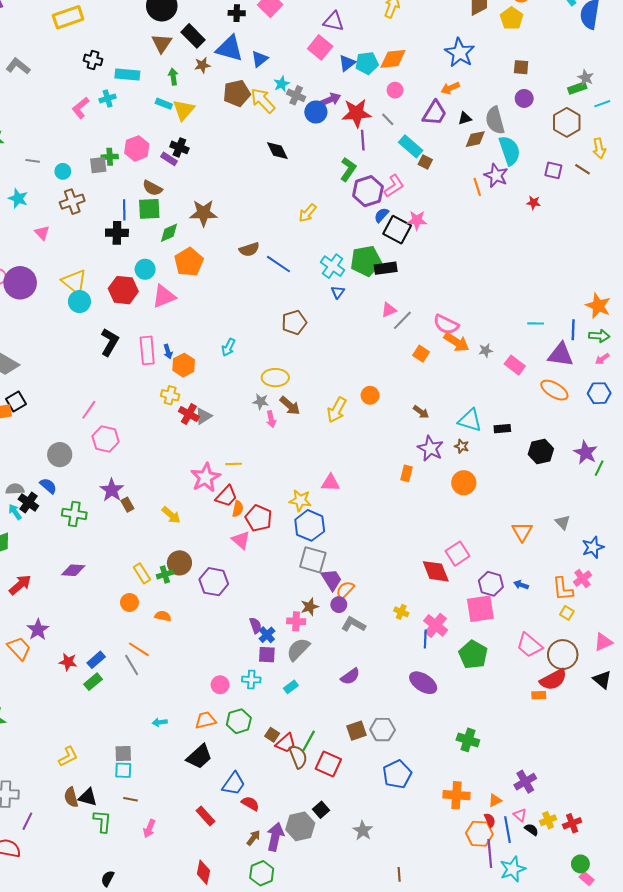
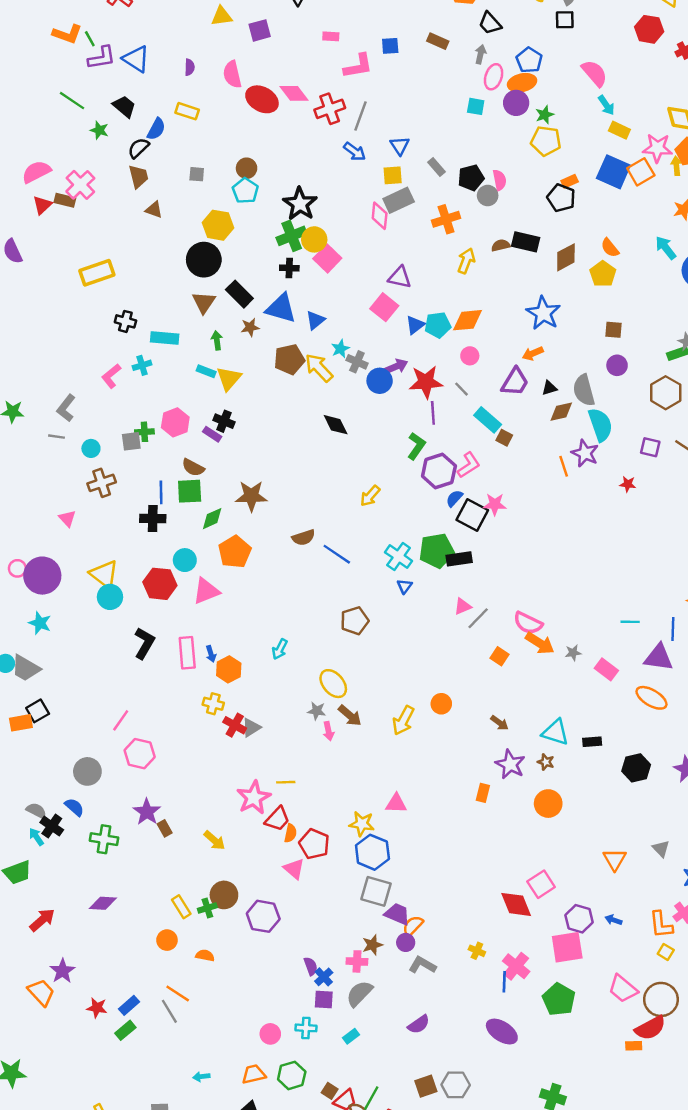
gray L-shape: (18, 66) -> (66, 408), moved, turned -90
cyan star: (18, 198) -> (40, 623), moved
yellow ellipse: (275, 378) -> (333, 684), turned 50
gray semicircle: (15, 489) -> (36, 811), turned 30
purple trapezoid: (332, 580) -> (397, 914), turned -35

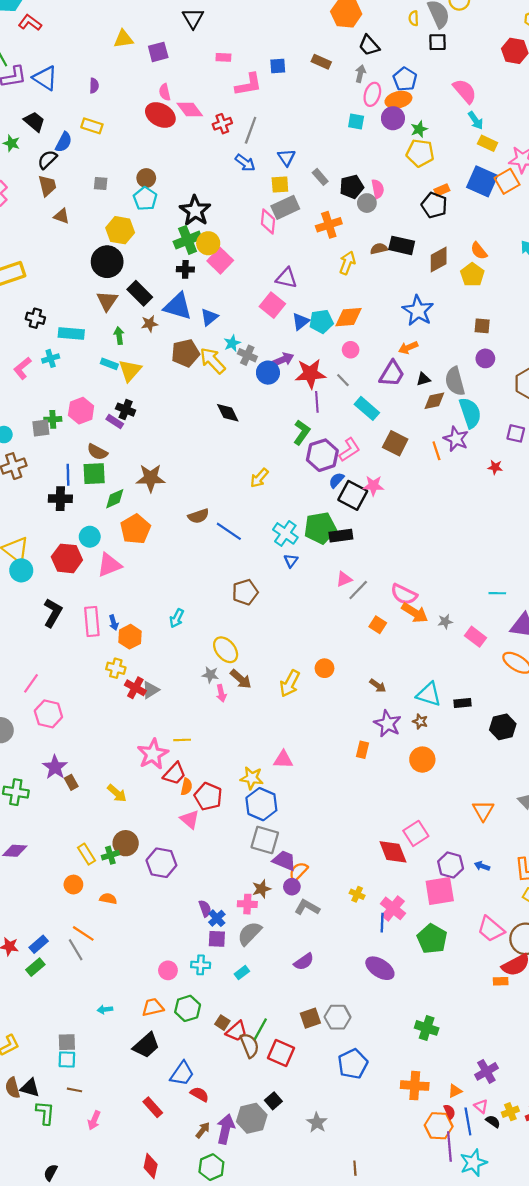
pink semicircle: (232, 74) -> (165, 92), moved, size x0.7
red cross: (330, 109) -> (222, 124), size x0.7
brown square: (504, 438) -> (395, 443), moved, size x1.6

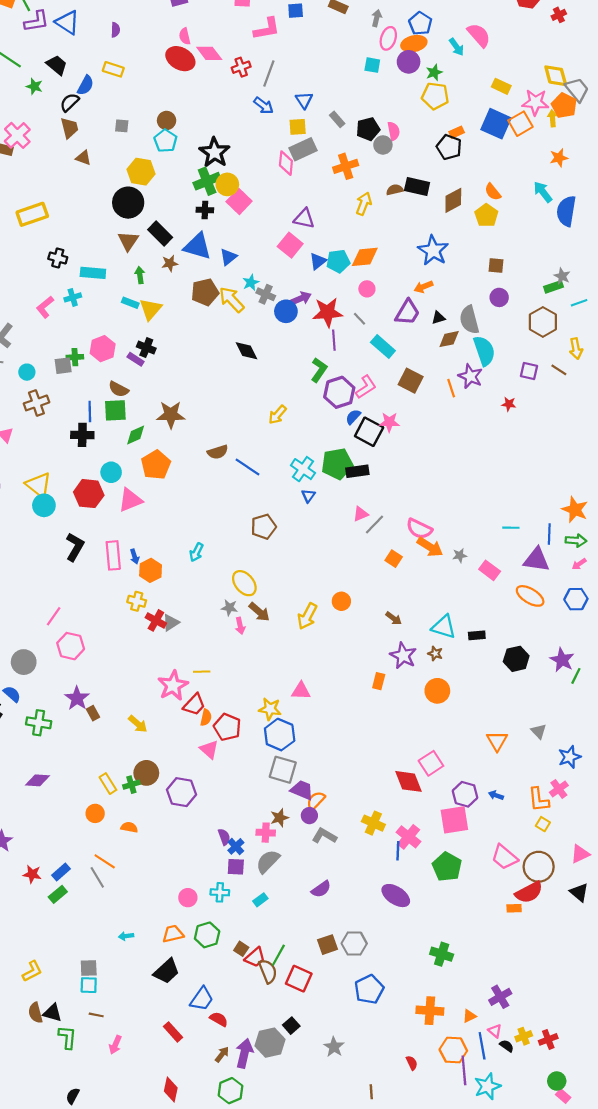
cyan arrow: (476, 120) -> (457, 47), moved
yellow cross: (357, 894) -> (373, 823), size x1.5
red semicircle: (449, 1112) -> (412, 1063), moved

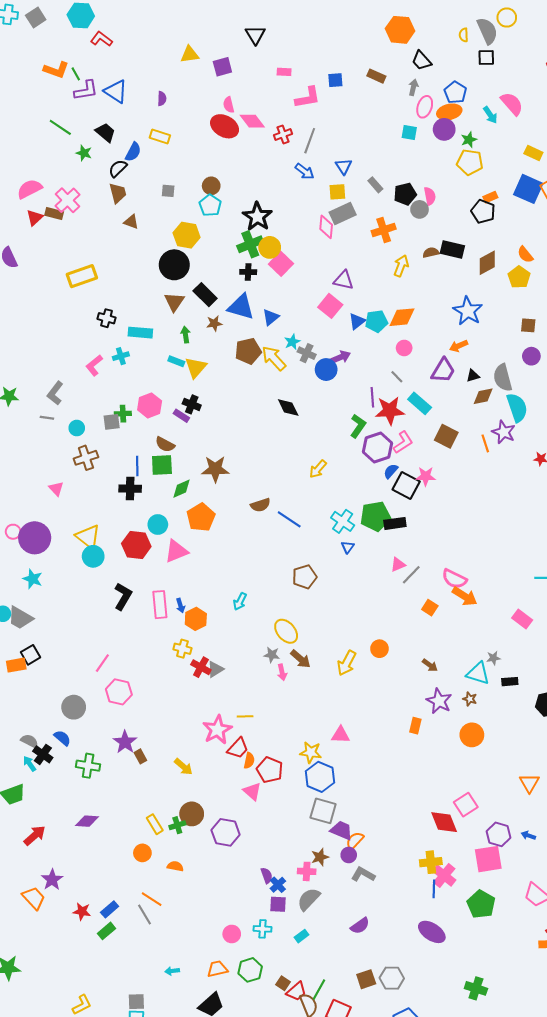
red star: (328, 312) -> (390, 411), moved
gray star: (460, 555) -> (493, 658), moved
yellow cross: (373, 823) -> (431, 862), moved, turned -30

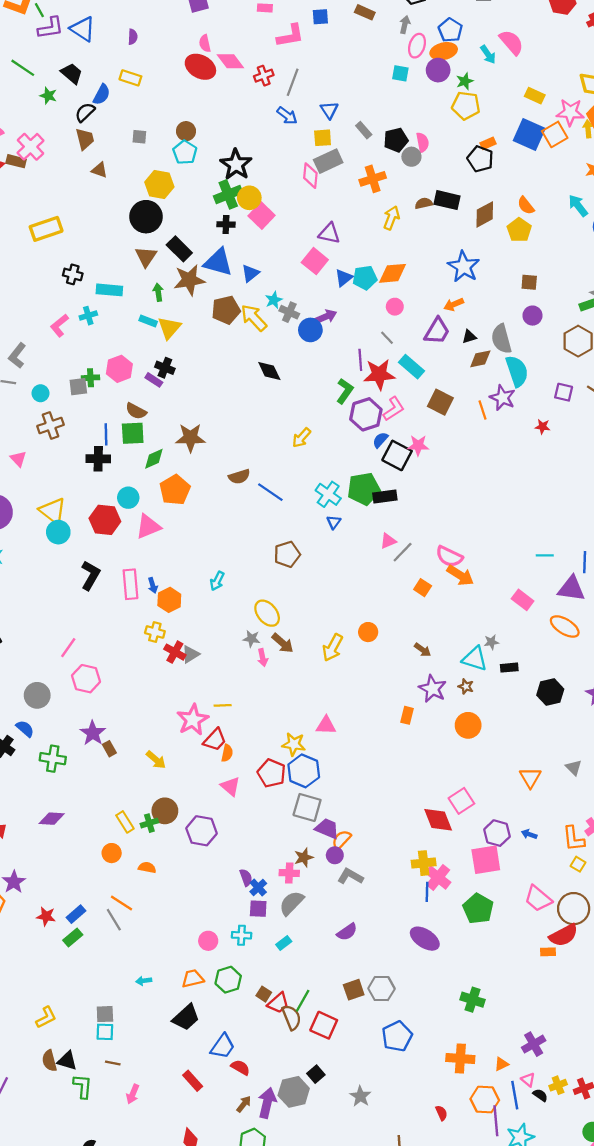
brown star: (214, 323) -> (189, 280), size x1.8
red pentagon: (270, 770) -> (272, 773), moved

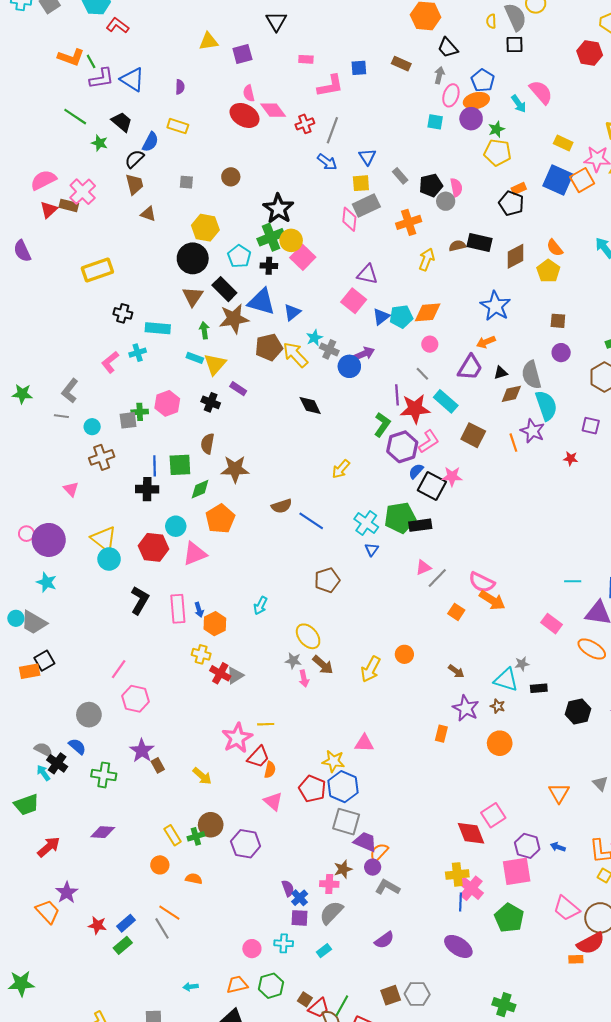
cyan pentagon: (185, 152) -> (239, 256), moved
purple rectangle: (154, 380) -> (238, 389), moved
brown semicircle: (136, 411) -> (207, 444), moved, turned 72

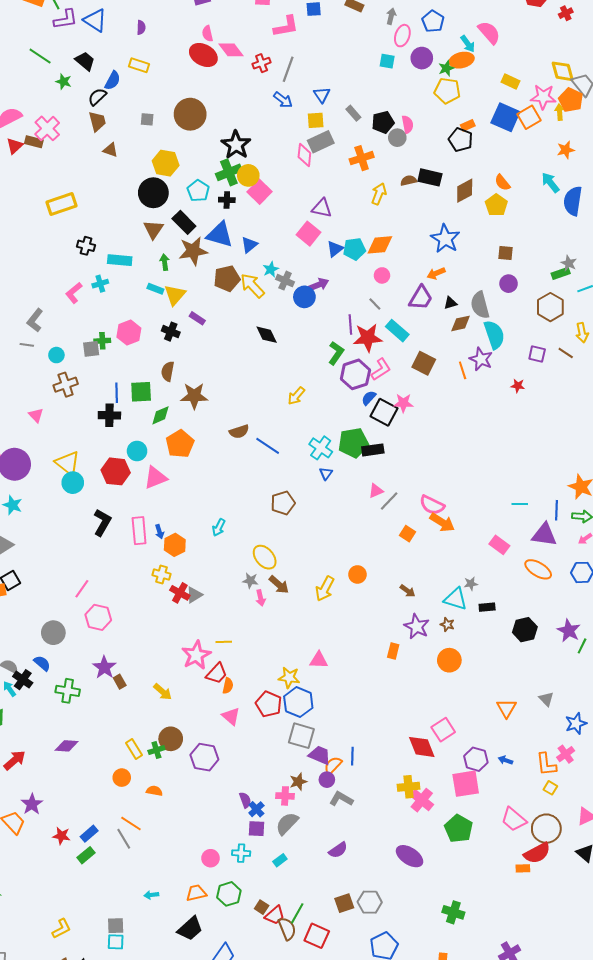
orange ellipse: (476, 101) -> (462, 60), moved
brown circle: (231, 177) -> (190, 114), size x1.8
blue line: (460, 902) -> (352, 756), moved

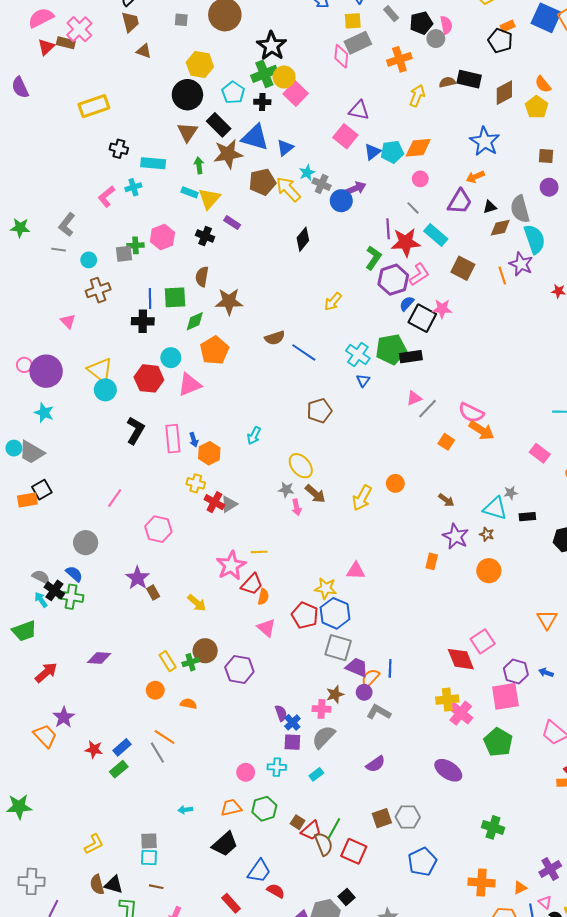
black diamond: (267, 335) -> (303, 239), turned 65
pink hexagon: (98, 617) -> (158, 529), moved
green cross: (68, 691) -> (71, 597), moved

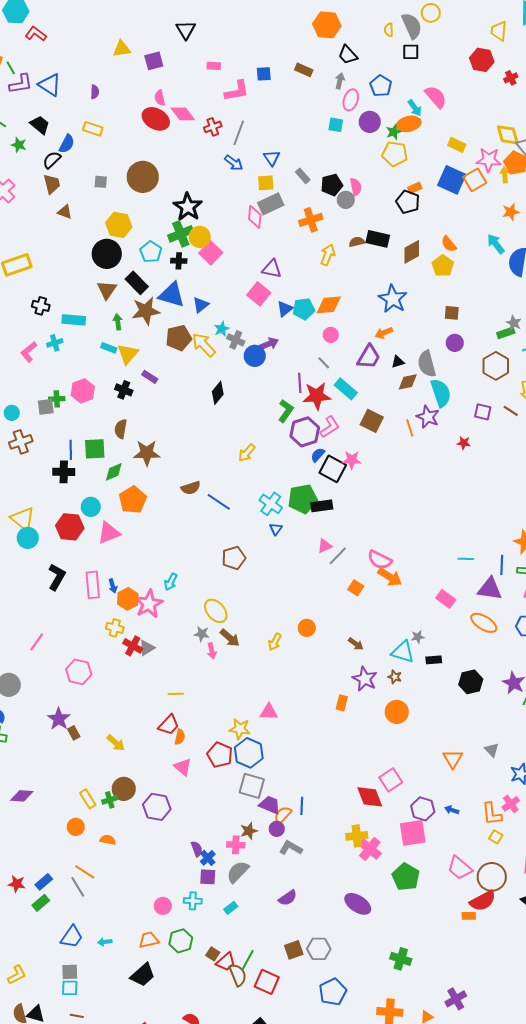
yellow arrow: (362, 498) -> (275, 642), size x0.7
pink star: (231, 565) -> (149, 604), moved
blue trapezoid: (259, 871) -> (72, 937), moved

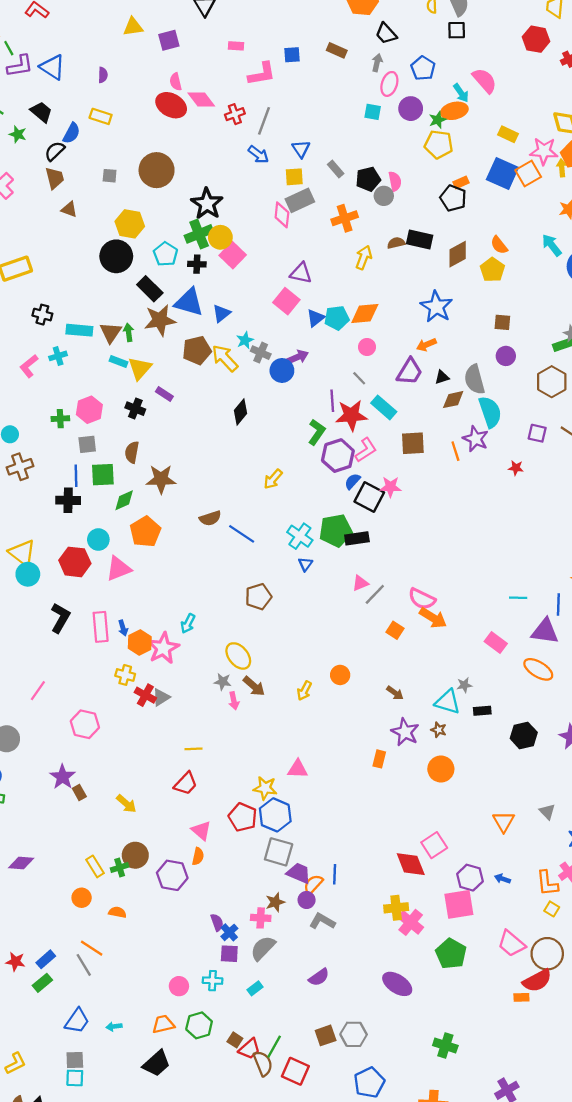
brown triangle: (107, 290) -> (111, 332), moved
gray square: (46, 407) -> (87, 444), moved
brown square: (372, 421) -> (413, 443), turned -30
orange semicircle: (180, 737) -> (198, 856), moved

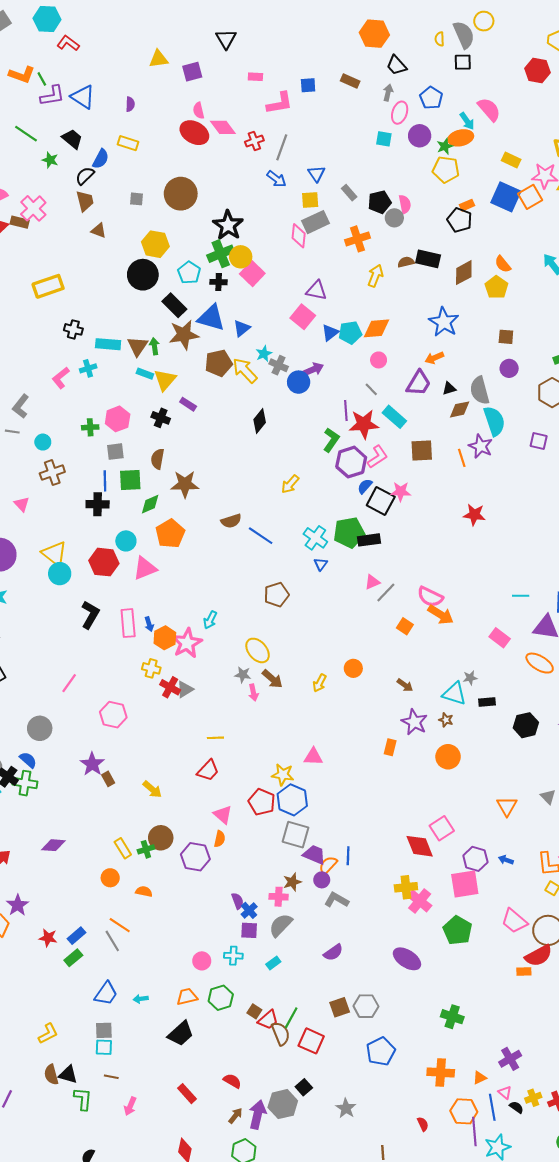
red star: (516, 468) -> (474, 515), moved, size x1.5

